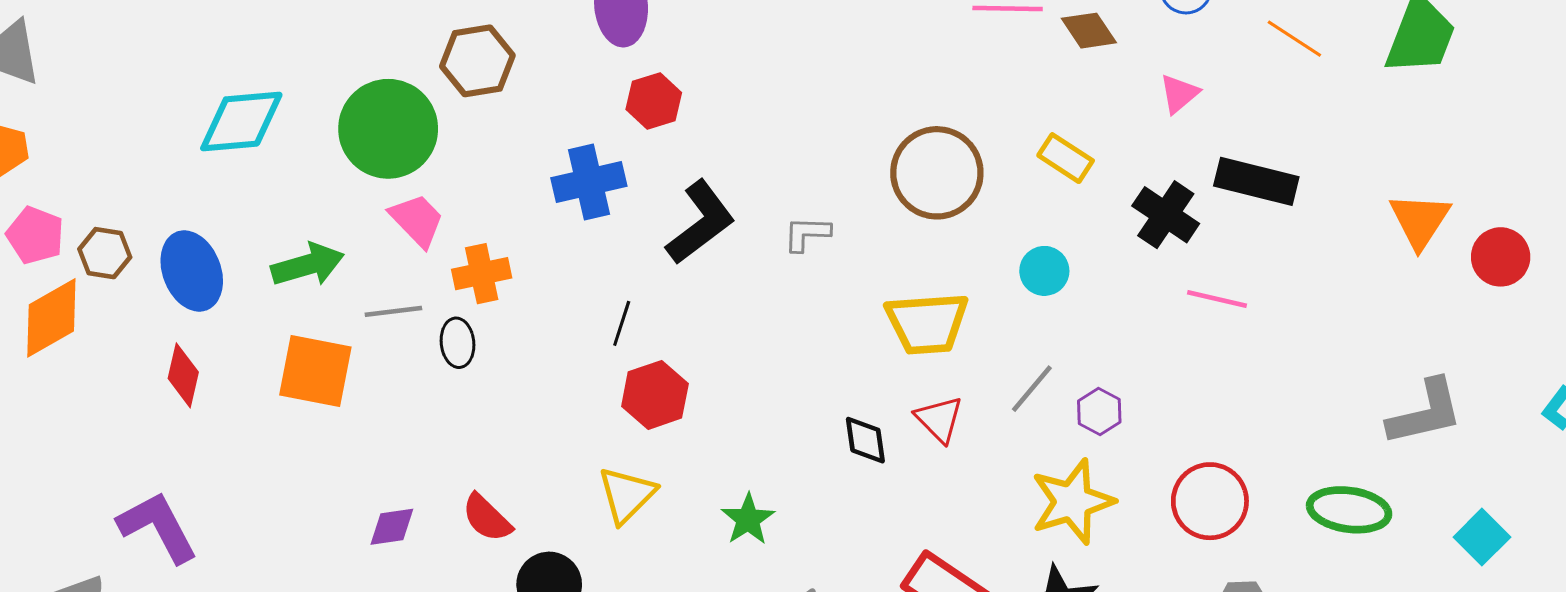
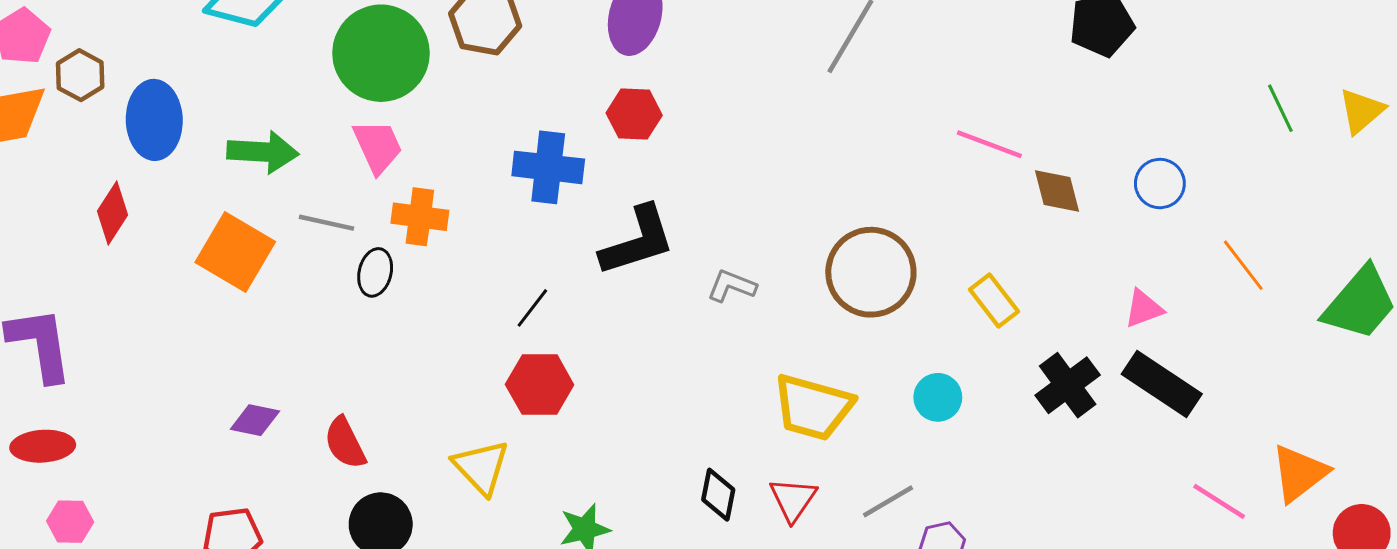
pink triangle: (1179, 94) -> (1144, 309), moved
pink line: (1217, 299) -> (1219, 501), moved
yellow triangle: (627, 495) -> (481, 467), turned -48

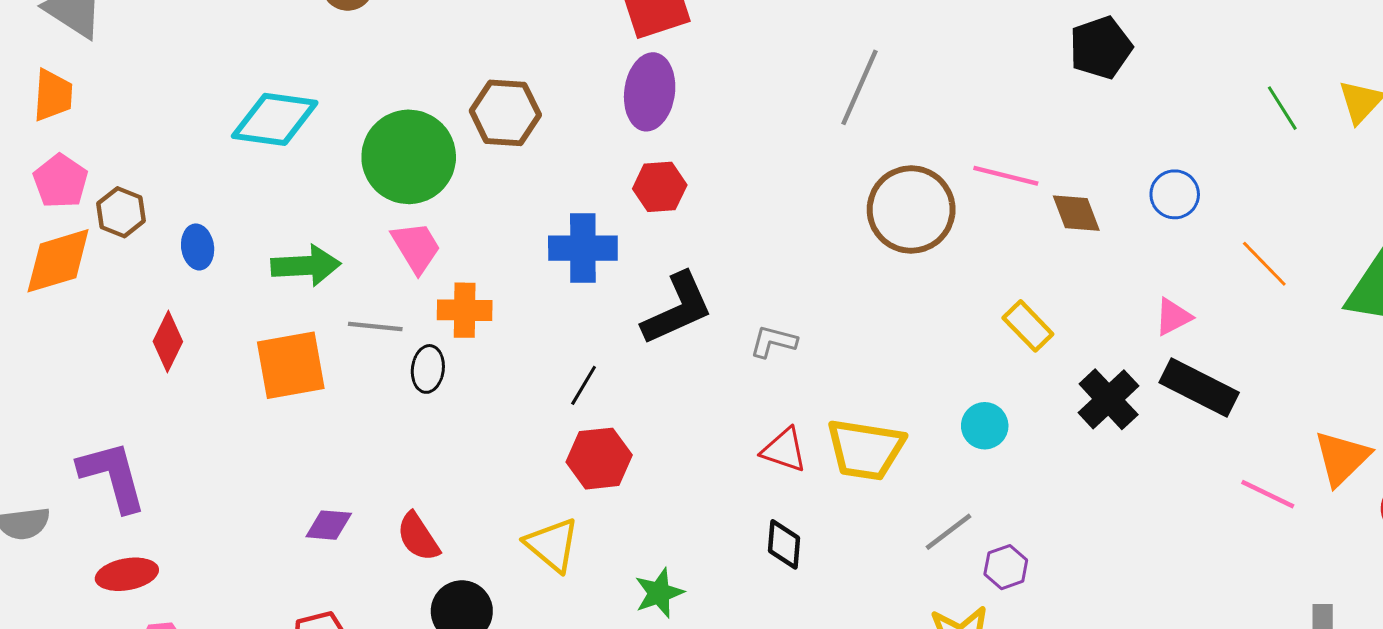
blue ellipse: (154, 120) -> (198, 247), size x0.6
orange square: (235, 252) -> (291, 365), turned -34
brown circle: (871, 272) -> (911, 210), moved
red triangle: (793, 499) -> (784, 450), moved, turned -39

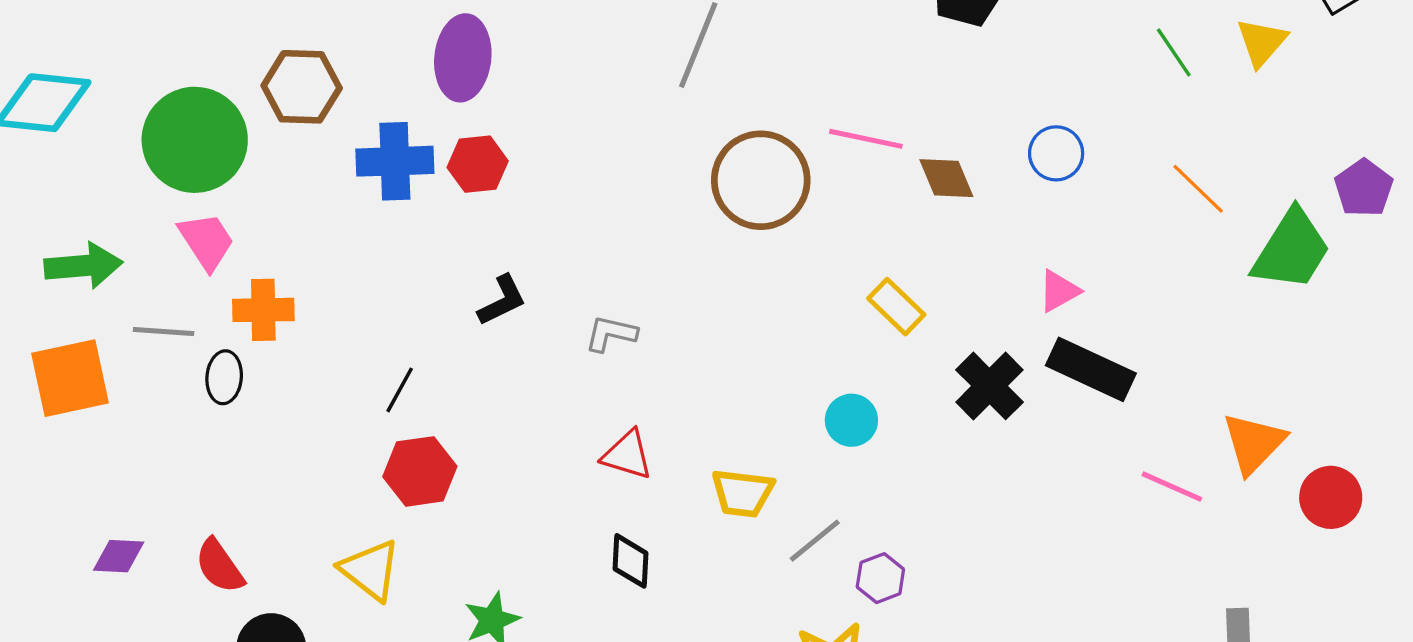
blue cross: (583, 248) -> (395, 161), moved
orange line: (1264, 264) -> (1198, 189), moved
black L-shape: (677, 309) -> (502, 300), size x0.6
yellow trapezoid: (865, 449) -> (743, 493), moved, size x0.7

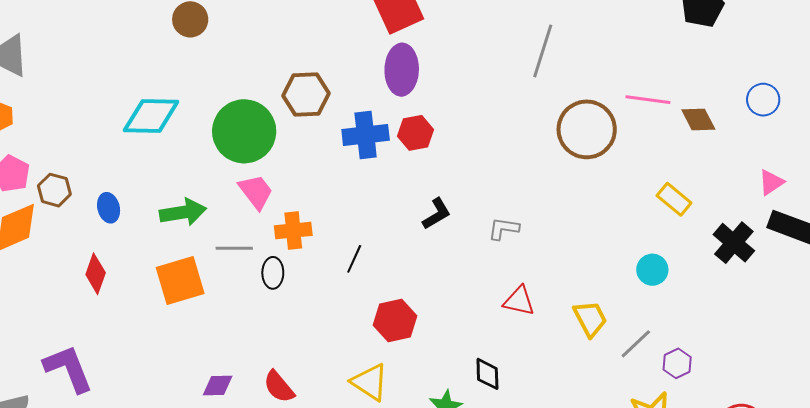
black line: (400, 390) -> (354, 259), moved
yellow trapezoid: (743, 493) -> (590, 319), turned -120
black diamond: (631, 561) -> (487, 374), moved

